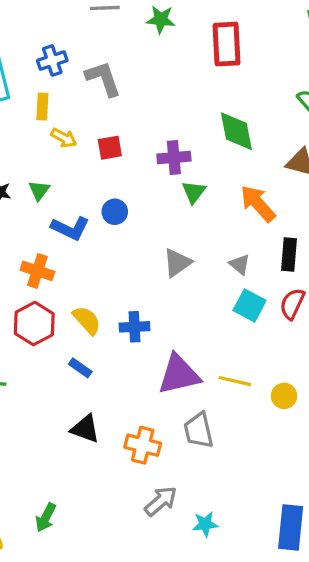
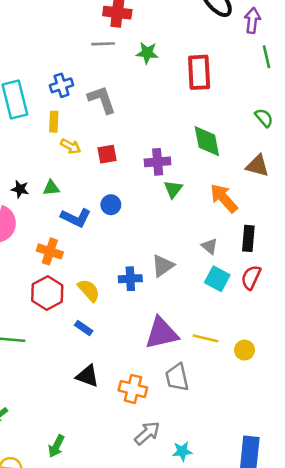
green triangle: (39, 190) -> (51, 188), turned 48
gray triangle: (177, 263) -> (163, 266), moved
blue cross: (134, 327) -> (130, 279), moved

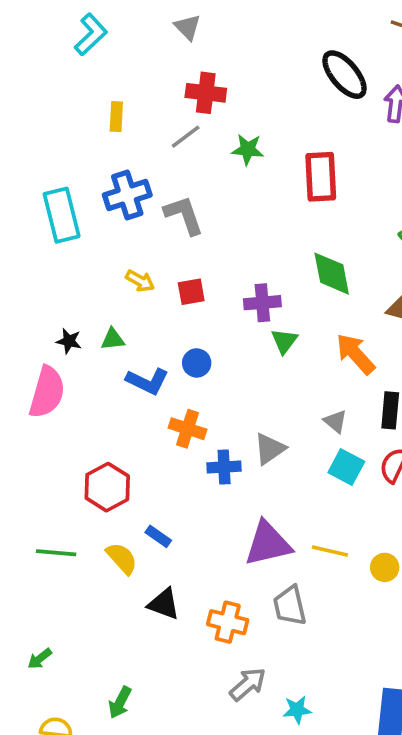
gray line: (103, 44) -> (186, 137), turned -35
blue cross: (62, 85) -> (127, 195), size x1.4
yellow rectangle: (54, 122) -> (116, 117), moved
orange cross: (50, 251) -> (188, 429), moved
yellow semicircle: (89, 290) -> (122, 558), moved

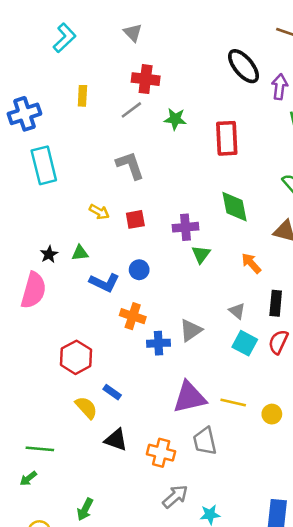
blue cross: (127, 195) -> (24, 114), moved
black star: (69, 341) -> (49, 254), turned 30
orange arrow: (355, 354) -> (251, 263), size x0.7
green line: (56, 553) -> (40, 449), moved

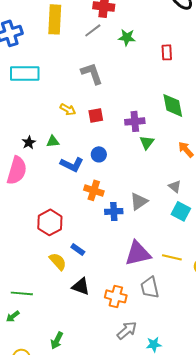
yellow rectangle: (82, 96) -> (55, 19), size x1.8
red rectangle: (227, 138) -> (167, 52), size x0.6
cyan rectangle: (44, 165) -> (25, 73), turned -76

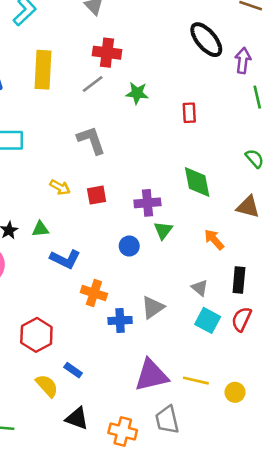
blue circle: (99, 154) -> (129, 246), moved

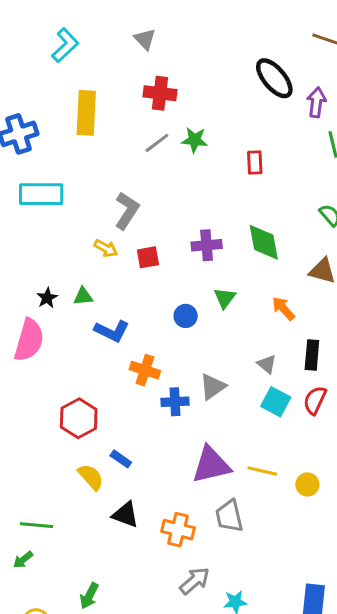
gray line: (93, 84) -> (157, 143), moved
gray L-shape: (91, 140) -> (127, 211), moved, turned 52
purple cross: (147, 203) -> (207, 245), moved

